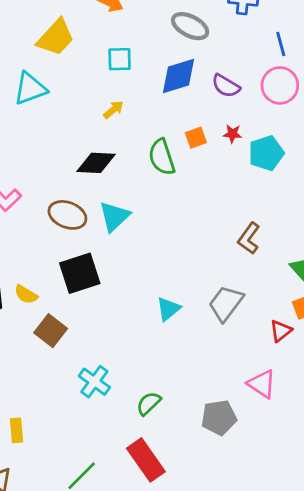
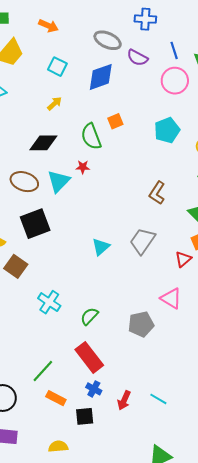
cyan square: (120, 59) -> (57, 67), turned 30
purple semicircle: (226, 86) -> (137, 58), moved
red star: (232, 134) -> (83, 167), moved

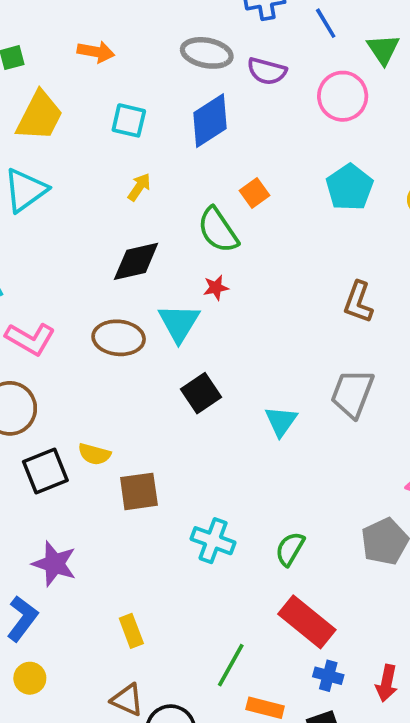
blue line: (174, 50) -> (326, 23), moved
black square: (35, 224) -> (201, 393), moved, size x0.7
brown square: (16, 266) -> (139, 491), turned -30

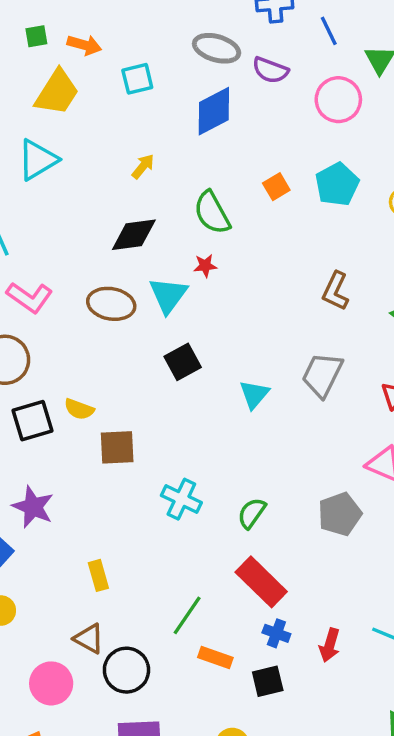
orange arrow: (96, 52) -> (84, 45), moved
cyan square: (129, 120) -> (137, 79), moved, turned -32
orange square: (255, 193) -> (276, 187), moved

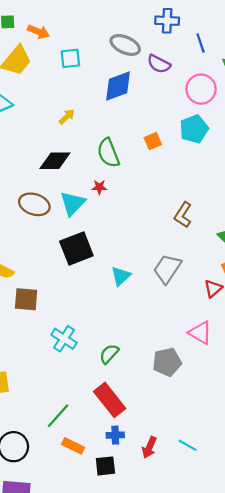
cyan pentagon: (337, 184) -> (194, 129), moved
black square: (183, 362) -> (76, 249), size x1.4
blue cross: (276, 633) -> (115, 435), turned -30

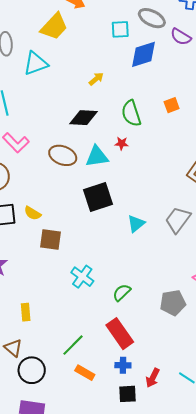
cyan square: (70, 58) -> (120, 29), moved
cyan triangle: (73, 203) -> (97, 157), turned 35
black square: (105, 466) -> (128, 394), moved

